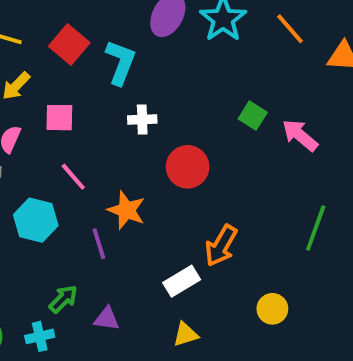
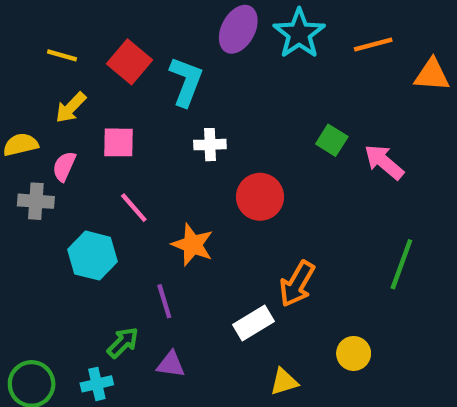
orange line: (290, 29) -> (373, 44), turned -64
purple line: (99, 244) -> (164, 301), moved
yellow triangle: (186, 334) -> (284, 382), moved

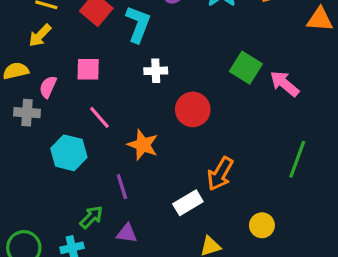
yellow arrow: (71, 108) -> (40, 35), moved
green square: (332, 140) -> (246, 68), size x1.4

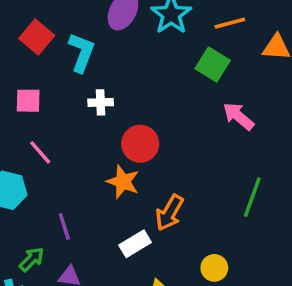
green square: (246, 68) -> (213, 64), moved
orange star: (143, 145) -> (123, 182), moved

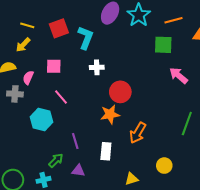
red square: (37, 37) -> (59, 28), turned 30
green square: (213, 64) -> (163, 45), turned -30
orange star: (123, 182) -> (110, 114), turned -30
white rectangle: (135, 244) -> (106, 151), moved, turned -54

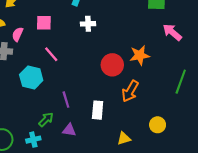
red circle: (120, 92) -> (112, 65), moved
orange star: (110, 114) -> (140, 55), moved

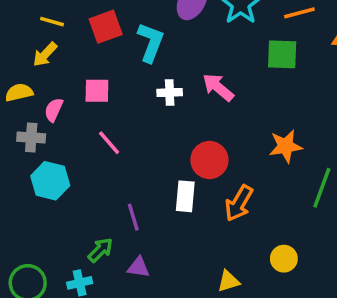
pink arrow: (172, 32) -> (218, 87), moved
orange star: (140, 55) -> (286, 146), moved
cyan hexagon: (31, 77) -> (50, 181), moved
white rectangle: (98, 110) -> (185, 196), moved

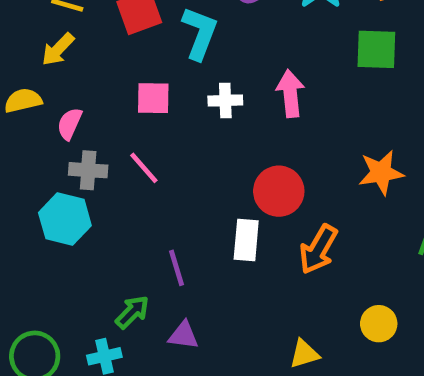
pink arrow: (218, 87) -> (290, 94), turned 44
pink square: (97, 91) -> (153, 98), moved
gray cross: (31, 137) -> (88, 170), moved

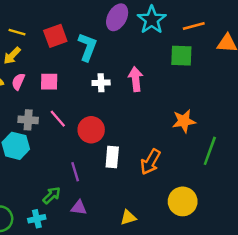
pink square: (153, 98) -> (49, 82), moved
pink semicircle: (70, 124) -> (18, 82), moved
red circle: (279, 191) -> (91, 130), moved
yellow circle: (379, 324) -> (183, 201), size x1.5
yellow triangle: (304, 354) -> (128, 218), moved

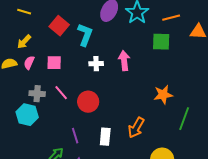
yellow line: (17, 32) -> (24, 12), moved
red square: (55, 36) -> (59, 26), turned -30
white rectangle: (112, 157) -> (105, 137), moved

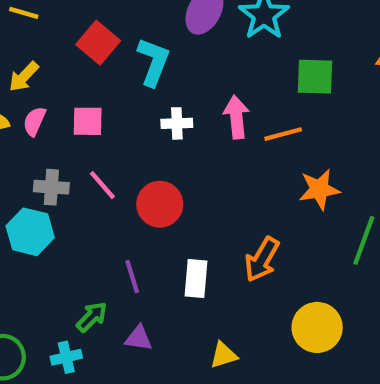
orange line: (171, 18) -> (283, 134), moved

